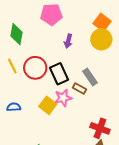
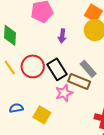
brown rectangle: (79, 89) -> (79, 82), size x1.5
yellow square: (48, 105) -> (42, 115), moved

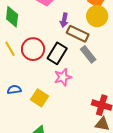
black rectangle: (57, 69) -> (57, 53), turned 60
brown rectangle: (79, 82) -> (78, 34), moved

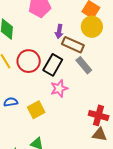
yellow square: (39, 98) -> (36, 110), turned 30

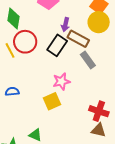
red circle: (29, 61) -> (25, 42), moved
black rectangle: (53, 65) -> (57, 45), moved
yellow square: (36, 110) -> (52, 101), moved

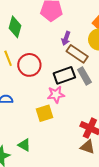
red circle: (25, 42) -> (29, 65), moved
black rectangle: (57, 45) -> (64, 75), moved, turned 30

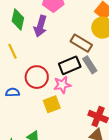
purple arrow: (66, 38) -> (40, 26), moved, size x1.5
red circle: (29, 65) -> (37, 77), moved

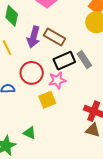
purple arrow: (40, 26) -> (34, 37), moved
brown rectangle: (81, 43) -> (55, 37), moved

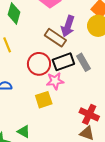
purple arrow: (34, 37) -> (68, 26), moved
red circle: (32, 73) -> (39, 64), moved

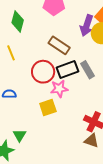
purple arrow: (68, 26) -> (87, 25), moved
green triangle: (24, 132) -> (20, 135), moved, turned 32

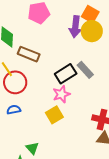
brown rectangle: (59, 45) -> (29, 54), moved
red circle: (43, 72) -> (15, 82), moved

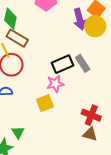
purple arrow: (75, 27) -> (80, 19), turned -30
brown rectangle: (29, 54) -> (17, 38), moved

